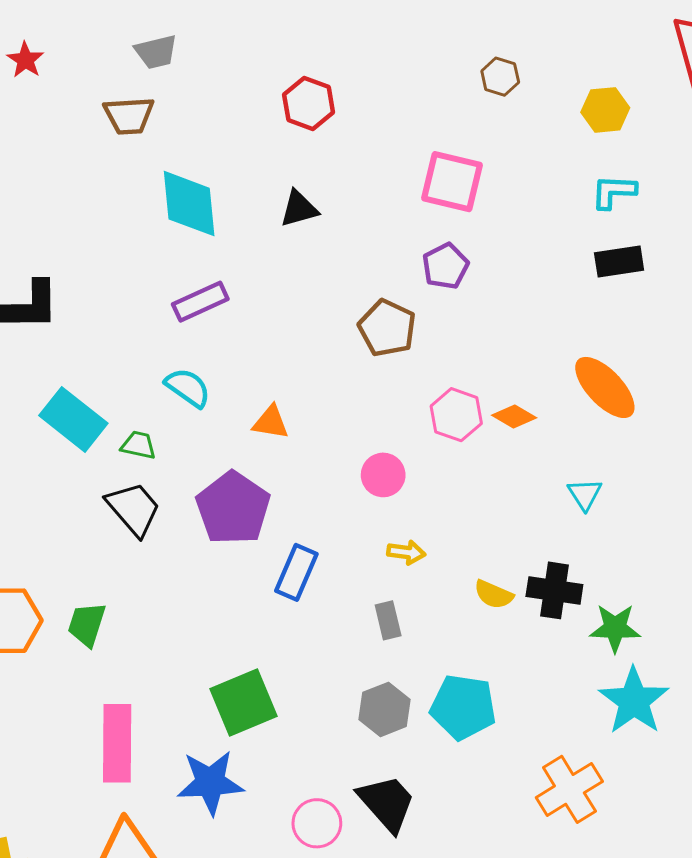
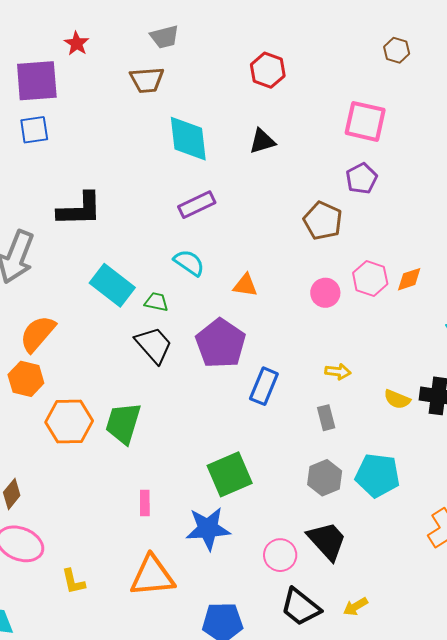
orange diamond: (514, 417) -> (409, 279), turned -48
pink circle: (383, 475) -> (325, 293), moved
green trapezoid: (87, 624) -> (123, 423), size x1.4
pink rectangle: (117, 743) -> (145, 503), size x0.5

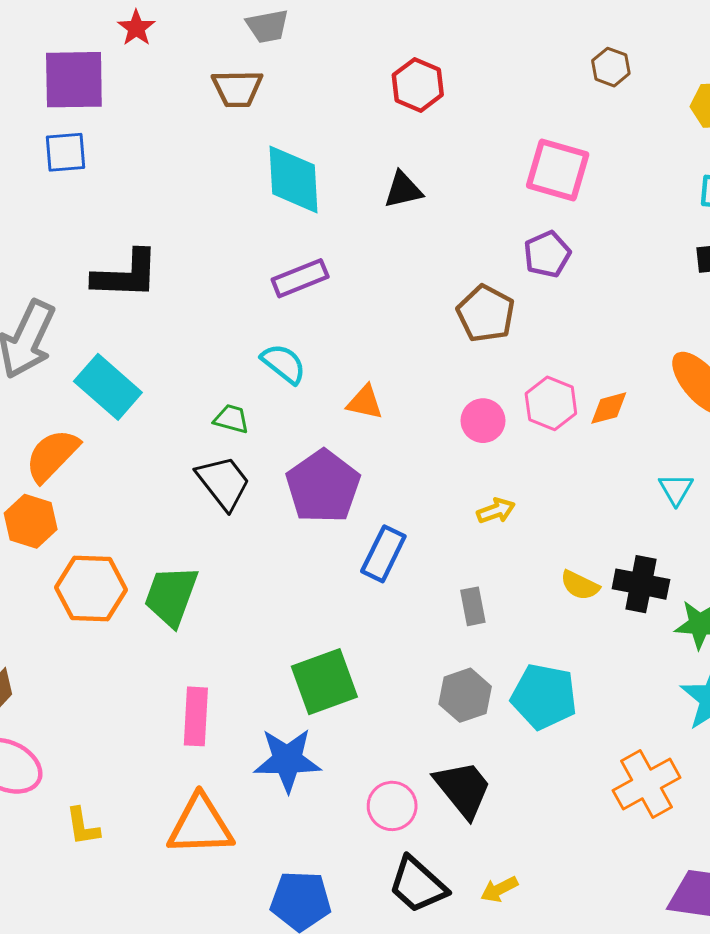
cyan rectangle: (112, 285) -> (108, 387), moved
yellow arrow: (338, 372) -> (496, 511), moved, turned -30
pink rectangle: (145, 503) -> (196, 716), size x1.5

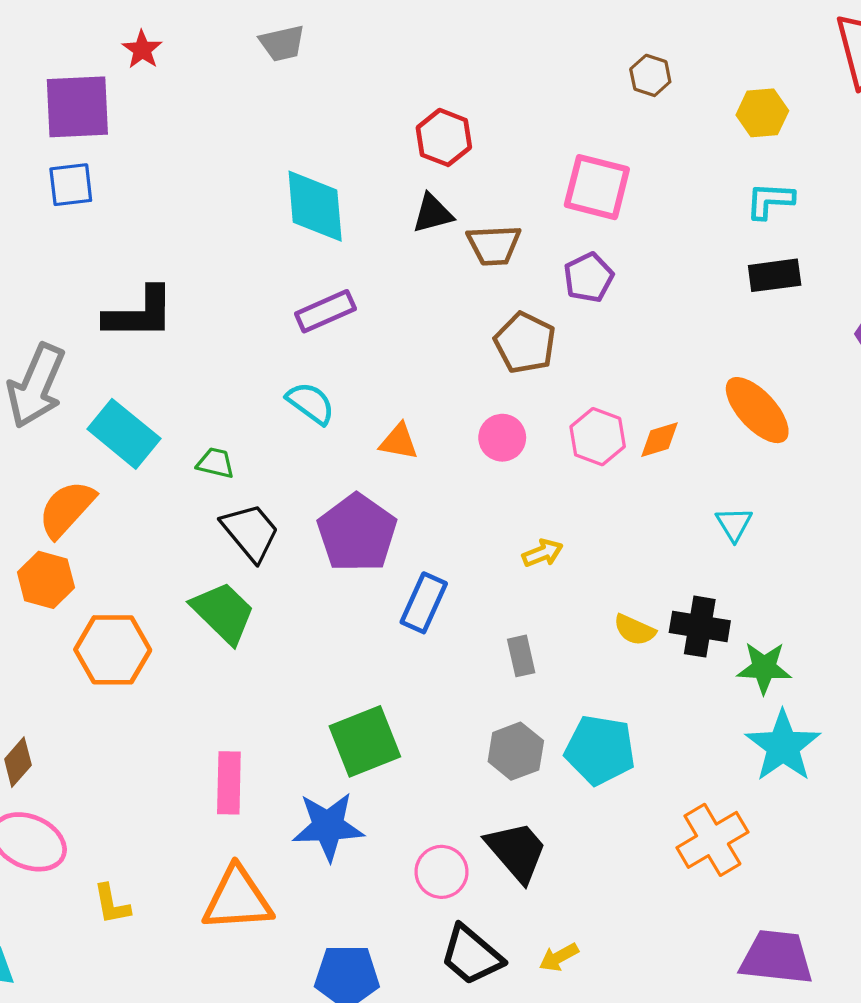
red hexagon: (418, 85) -> (444, 137), moved
brown trapezoid: (237, 89) -> (494, 245), moved
green trapezoid: (231, 419) -> (215, 463), moved
pink circle: (483, 421) -> (502, 438), moved
green trapezoid: (171, 596) -> (223, 613), moved, turned 116

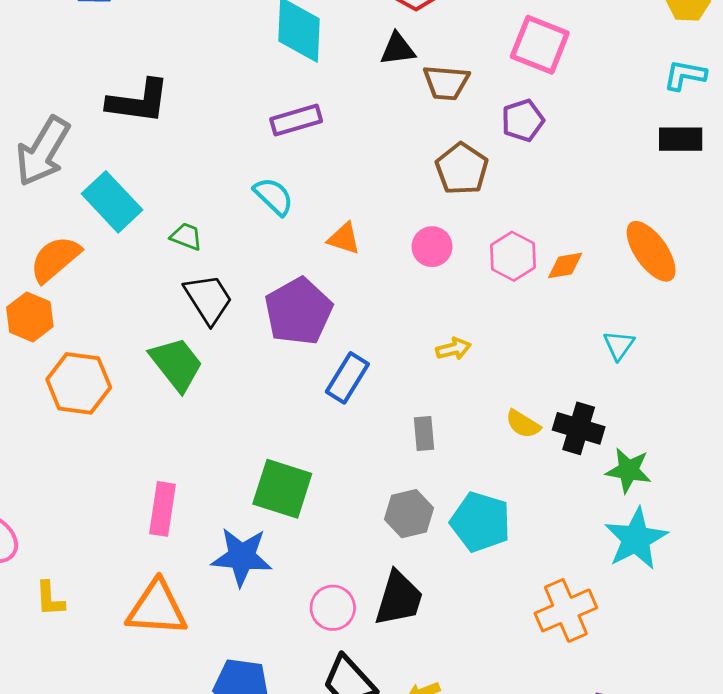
green square: (365, 741) -> (282, 489), turned 32
black trapezoid: (517, 851) -> (399, 599), turned 50

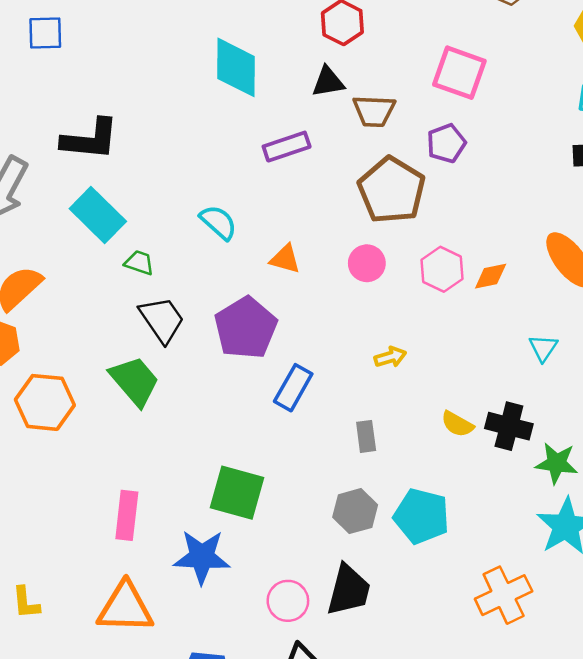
purple rectangle: (296, 120) -> (287, 147), moved
brown pentagon: (462, 169) -> (392, 190), size x1.4
cyan rectangle: (112, 202) -> (98, 215), moved

